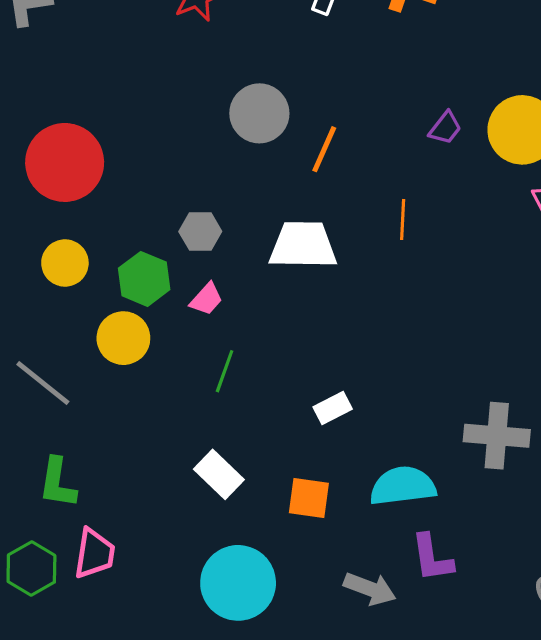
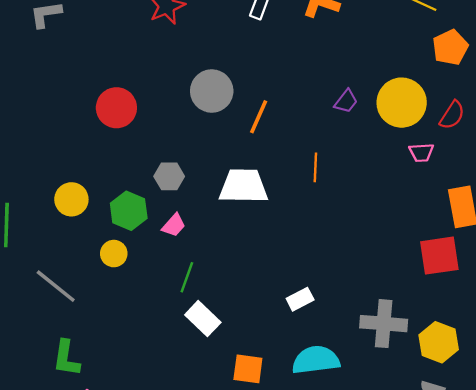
red circle: (65, 162) -> (116, 108), moved, size x0.7
yellow circle: (123, 338) -> (114, 254), size x0.7
white rectangle: (333, 408) -> (300, 299), moved
white rectangle: (219, 474) -> (203, 319), moved

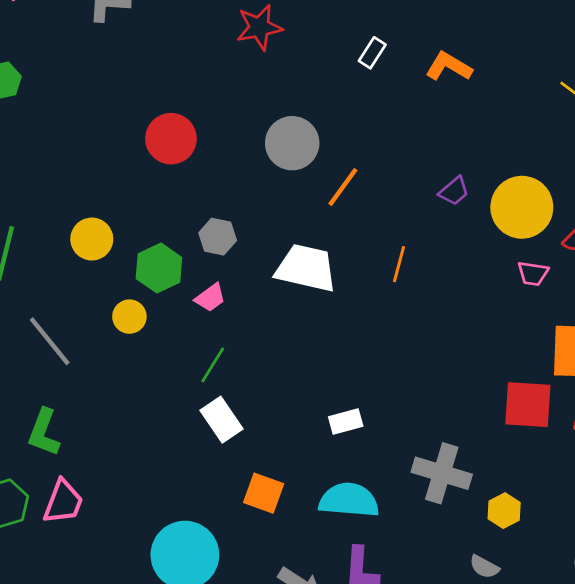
yellow hexagon: (439, 342) -> (504, 511), size x0.7

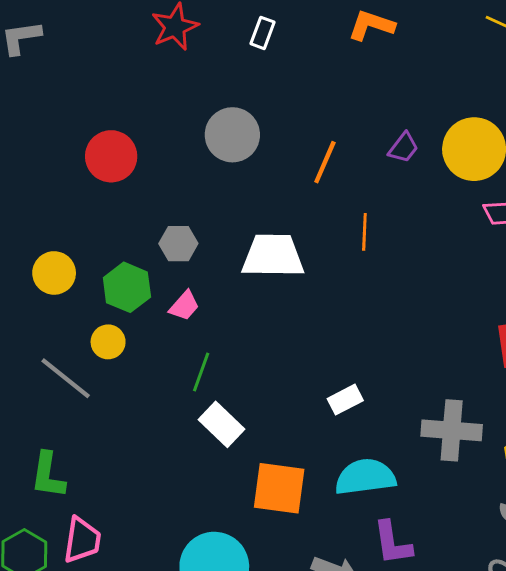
white rectangle: (372, 53) -> (262, 33), moved
orange line: (343, 187) -> (325, 162), moved
gray line: (50, 341) -> (66, 378), moved
orange square: (264, 493) -> (279, 488), size x1.4

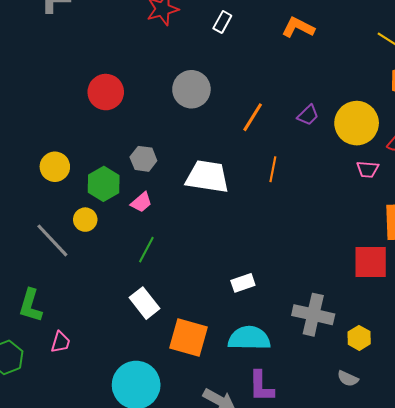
white rectangle: (222, 424) -> (144, 303), moved
pink trapezoid: (82, 540) -> (61, 342), moved, size x0.7

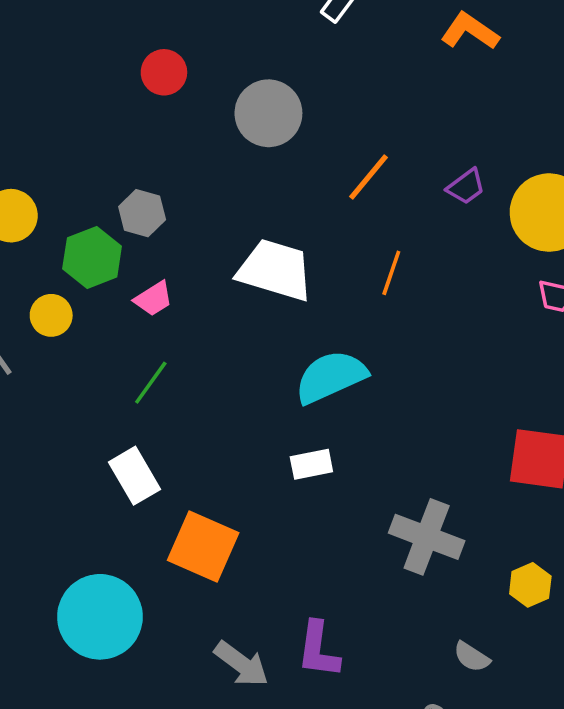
red circle: (106, 92) -> (164, 72), moved, size x0.7
gray hexagon: (143, 159) -> (142, 213), moved
cyan semicircle: (249, 338) -> (331, 377), moved, turned -33
yellow hexagon: (359, 338) -> (530, 585), moved

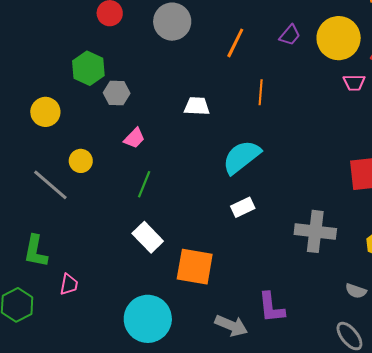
green hexagon: (92, 257) -> (88, 68), moved
white trapezoid: (275, 270) -> (197, 106), size x0.6

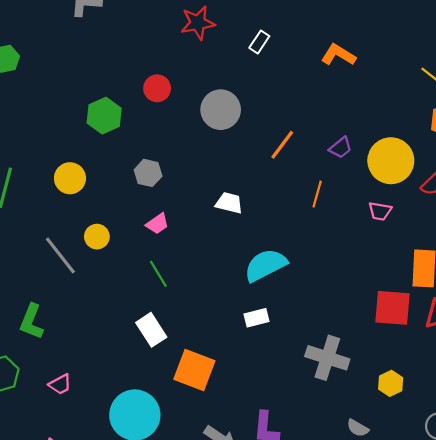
green hexagon: (88, 68) -> (104, 116), moved
pink trapezoid: (354, 83) -> (380, 211), moved
orange line: (261, 92) -> (317, 194), moved
green line: (144, 184) -> (158, 274), turned -64
pink trapezoid: (69, 284) -> (60, 384), moved, turned 40

